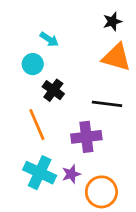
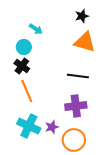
black cross: (53, 90) -> (22, 66), moved
purple cross: (86, 137) -> (76, 106), moved

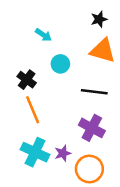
cyan circle: (24, 47) -> (60, 64), moved
purple cross: (76, 106) -> (92, 128), turned 35

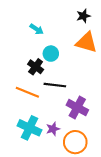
black cross: (27, 80) -> (36, 67), moved
black line: (94, 92) -> (55, 85), moved
orange line: (33, 110) -> (27, 92), turned -45

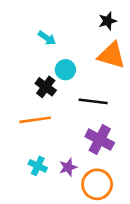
black line: (55, 85) -> (93, 101), moved
orange line: (27, 92) -> (35, 120), turned -30
cyan cross: (29, 128) -> (38, 166), size x0.6

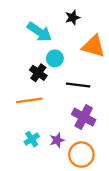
black star: (108, 21) -> (73, 18), moved
cyan arrow: (47, 38) -> (39, 32), size x1.6
cyan cross: (38, 166) -> (32, 139), turned 32

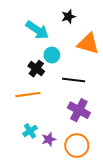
purple star: (57, 140) -> (49, 139), moved

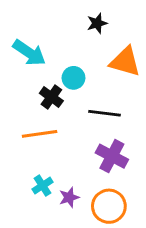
cyan arrow: (37, 30) -> (29, 53), moved

